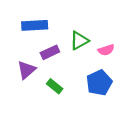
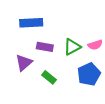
green triangle: (79, 41) -> (72, 47), moved
purple rectangle: (50, 52) -> (45, 47), turned 35

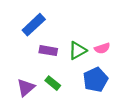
blue rectangle: (31, 23) -> (34, 25), turned -40
purple triangle: (24, 63) -> (26, 88), moved

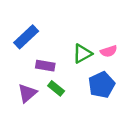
blue rectangle: (34, 25) -> (26, 37), moved
purple rectangle: (48, 51) -> (45, 66), moved

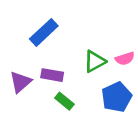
blue rectangle: (26, 37) -> (44, 32), moved
purple triangle: (27, 93) -> (20, 82), moved

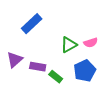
purple rectangle: (52, 75) -> (38, 67), moved
green rectangle: (64, 101) -> (56, 77), moved

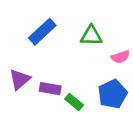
green triangle: (69, 45) -> (91, 36), moved, turned 30

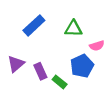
purple rectangle: (50, 89) -> (40, 71), turned 56
blue pentagon: (112, 94) -> (82, 66), moved

